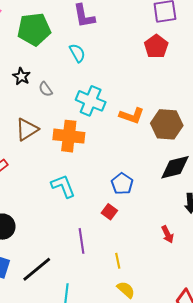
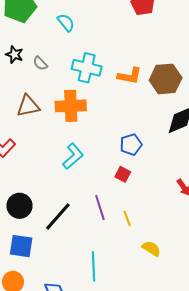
brown triangle: (27, 129) -> (28, 106), turned 30
blue pentagon: (122, 184) -> (131, 145), turned 30
cyan L-shape: (63, 186) -> (73, 156), turned 80
yellow line: (118, 261) -> (127, 218), moved
black line: (37, 269) -> (58, 217), moved

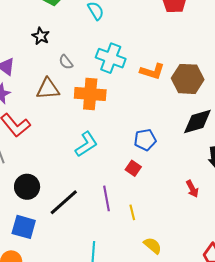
gray semicircle: (40, 63) -> (66, 62), moved

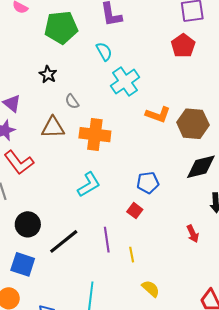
cyan cross: (111, 58) -> (125, 82), moved, turned 32

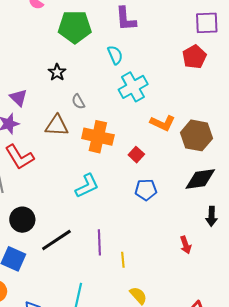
red square: (135, 211) -> (136, 155), moved

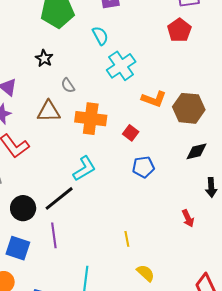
black diamond: (200, 179) -> (196, 151), size x0.7
black line: (56, 240) -> (59, 198), moved
purple line: (99, 242) -> (54, 235), moved

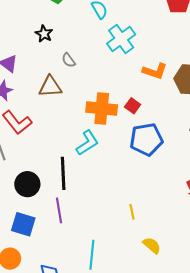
orange cross: (91, 119) -> (102, 108), moved
blue pentagon: (143, 167) -> (146, 139), size x1.5
black line: (59, 198) -> (63, 173), turned -52

